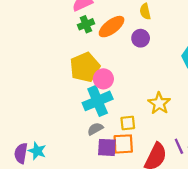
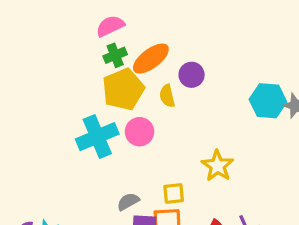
yellow semicircle: (145, 11) -> (167, 96), moved
yellow pentagon: (85, 67) -> (123, 89), moved
cyan cross: (98, 101) -> (97, 137), moved

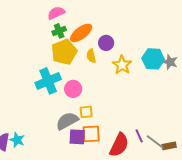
pink circle: (140, 132) -> (73, 89), moved
yellow star: (218, 166) -> (122, 65), moved
yellow square: (174, 193) -> (86, 112), moved
gray semicircle: (128, 202) -> (67, 121), size x1.6

